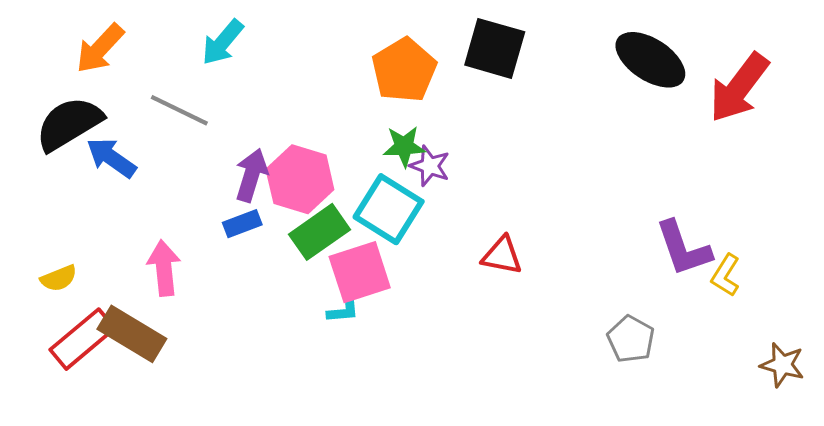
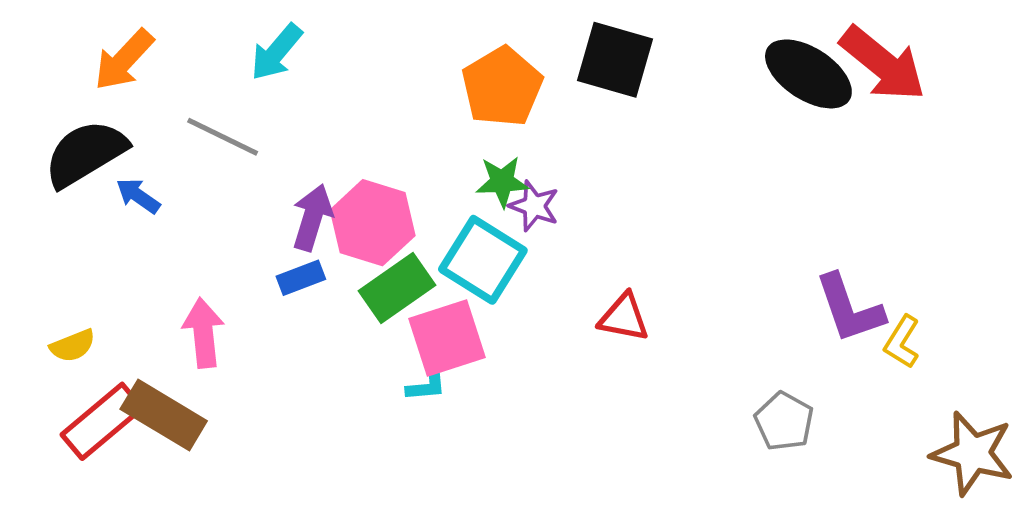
red arrow: (739, 88) -> (883, 64), moved, turned -88
blue arrow: (111, 158) -> (138, 196), size x0.7
brown star: (782, 365) -> (973, 453), size x1.5

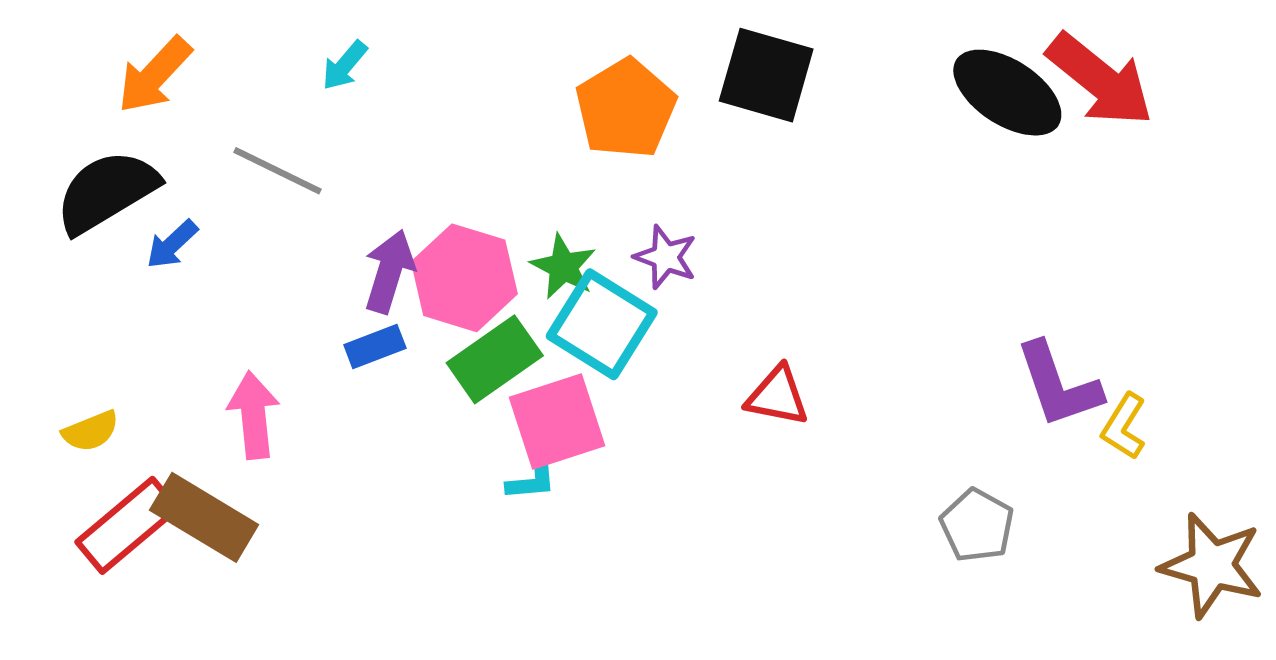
cyan arrow: (276, 52) -> (345, 65), size x0.7
green star: (502, 182) -> (563, 267), moved, turned 30
blue arrow: (138, 196) -> (172, 244), turned -78

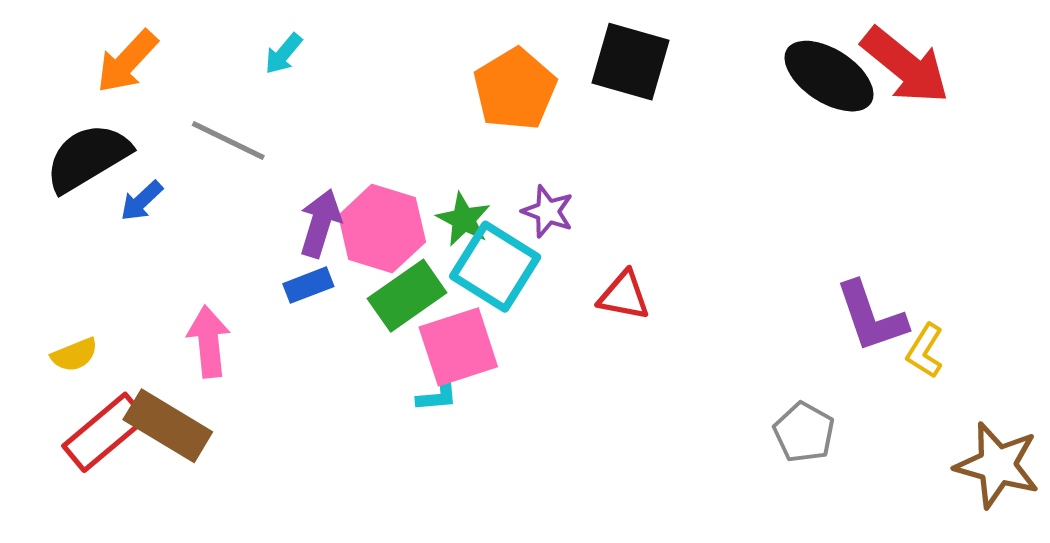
red triangle: (777, 396) -> (624, 296), moved

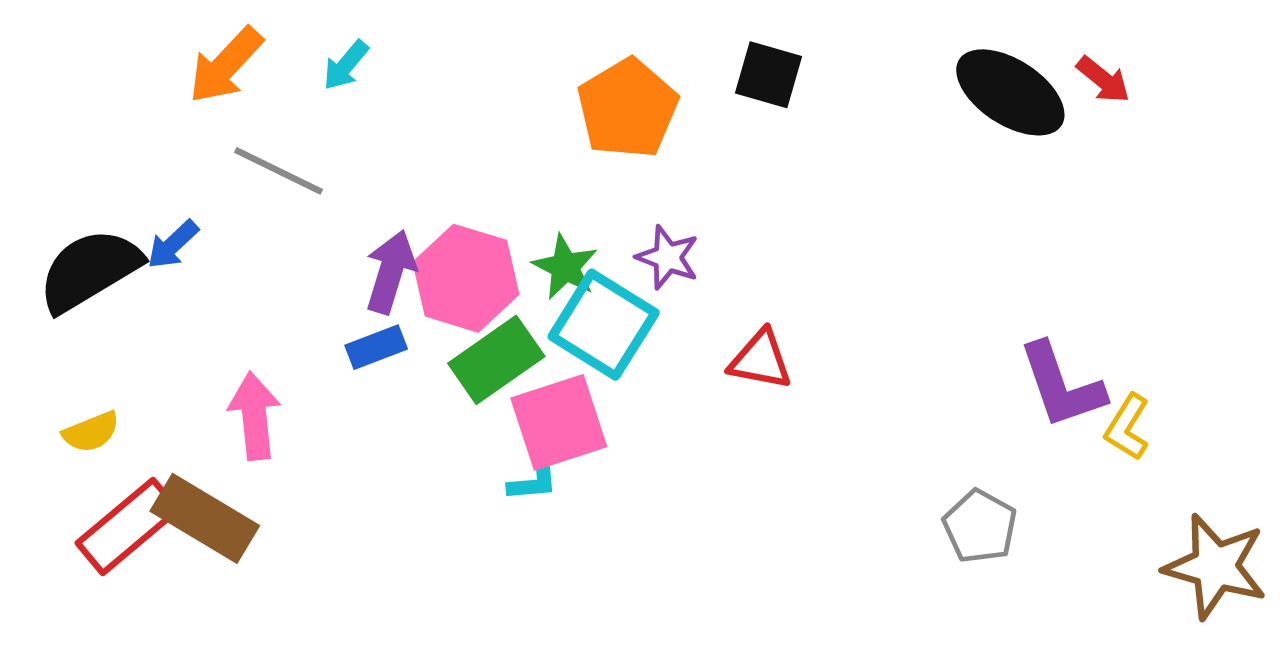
orange arrow: (127, 62) -> (226, 65), moved
black square: (631, 62) -> (769, 75), size x0.7
red arrow: (905, 66) -> (1103, 80), size x0.5
black semicircle: (88, 158) -> (90, 270), moved

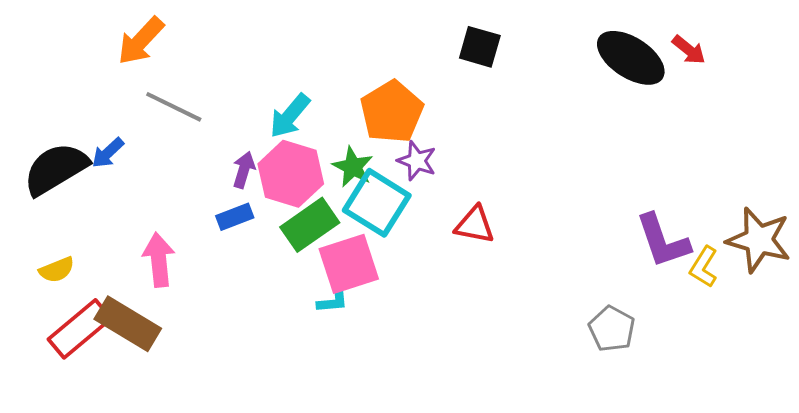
cyan arrow: (346, 65) -> (290, 116), moved, size x1.4
orange pentagon: (628, 108) -> (392, 112), moved
purple arrow: (391, 272) -> (244, 170), size x0.7
brown star: (1215, 566) -> (759, 240), moved

